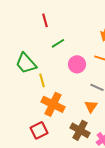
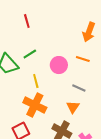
green line: (58, 43) -> (30, 54), moved
yellow line: (42, 80) -> (36, 81), moved

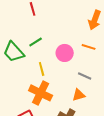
orange triangle: (73, 107) -> (79, 95), turned 40

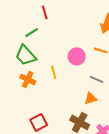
green line: (36, 42) -> (32, 32), moved
orange cross: (41, 93) -> (28, 79), moved, size x0.7

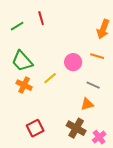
green line: (32, 32) -> (17, 26), moved
yellow line: (54, 72) -> (50, 78), turned 64

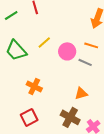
yellow line: (50, 78) -> (44, 42), moved
orange cross: (24, 85) -> (34, 86), moved
gray line: (93, 85) -> (85, 62), moved

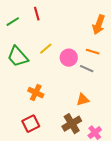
brown cross: (70, 117) -> (72, 124), turned 30

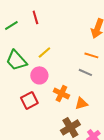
pink circle: (69, 58) -> (39, 75), moved
orange cross: (36, 93) -> (61, 93), moved
red square: (31, 124) -> (29, 100), moved

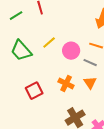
pink circle: (39, 75) -> (71, 51), moved
orange triangle: (81, 103) -> (90, 83), moved, turned -48

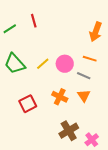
yellow line: (49, 43) -> (43, 64), moved

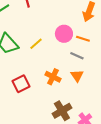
pink circle: (65, 64) -> (64, 34), moved

